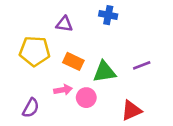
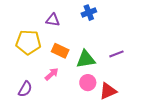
blue cross: (108, 15) -> (89, 13), turned -32
pink arrow: (63, 90) -> (52, 74), turned -32
pink circle: (86, 98) -> (88, 83), moved

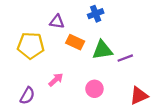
orange rectangle: (60, 51) -> (75, 42), moved
green triangle: (86, 59) -> (102, 50), moved
red triangle: (108, 91) -> (139, 96), moved

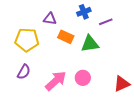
purple line: (125, 58) -> (106, 22), moved
pink arrow: (56, 80) -> (56, 81), moved, size x1.6
purple semicircle: (27, 96) -> (24, 72), moved

